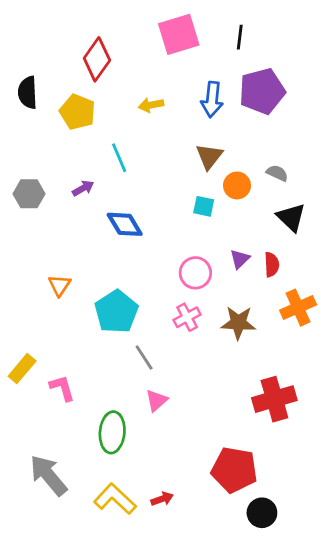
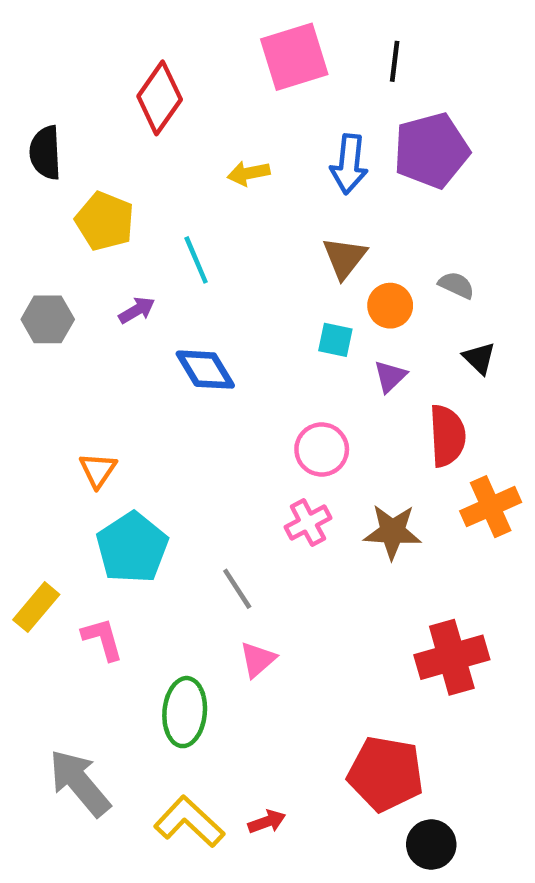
yellow pentagon: (78, 112) -> (105, 221), moved
black triangle: (291, 217) -> (479, 358), size x0.7
purple triangle: (240, 259) -> (390, 376), moved
red semicircle: (272, 265) -> (447, 436), size x1.5
cyan pentagon: (116, 312) -> (132, 548), moved

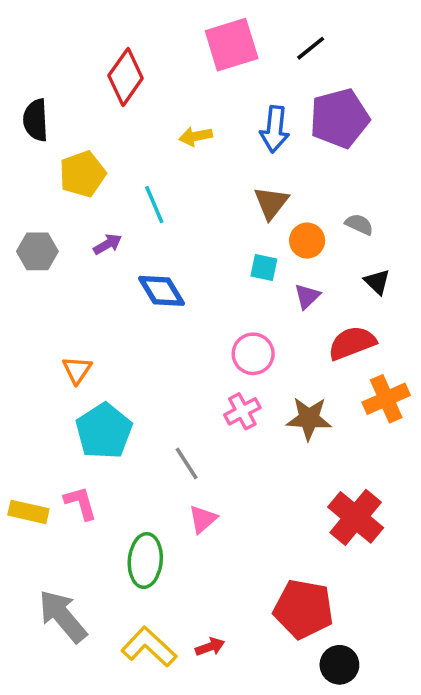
black line: (395, 61) -> (311, 48), turned 44
yellow pentagon: (105, 221) -> (82, 174), turned 30
red semicircle: (447, 436) -> (352, 343), turned -108
yellow rectangle: (36, 607) -> (28, 512), moved, turned 63
red cross: (452, 657) -> (356, 517), turned -34

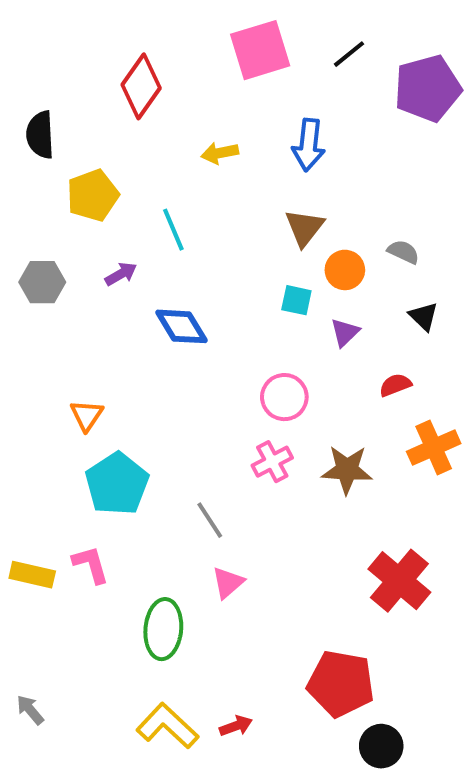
purple pentagon: (339, 118) -> (428, 88), moved
red semicircle: (352, 343) -> (395, 385), size x0.6
gray arrow: (63, 616) -> (30, 710), moved, size x0.5

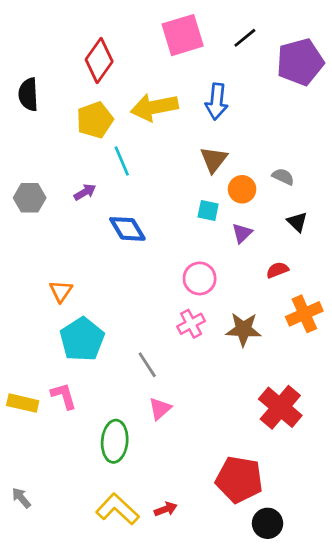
yellow arrow: (220, 153) -> (154, 107), size x1.8
yellow pentagon: (93, 195) -> (95, 120), moved

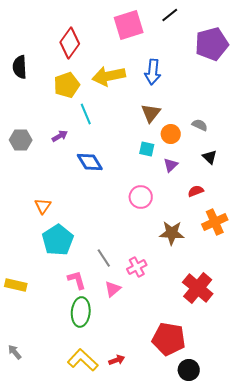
black line: (245, 38) -> (170, 15), moved
pink cross: (191, 324) -> (137, 267), moved
pink L-shape: (64, 396) -> (77, 280), moved

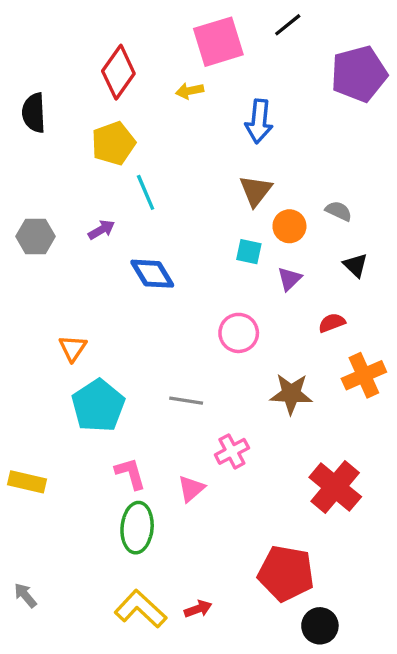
yellow arrow: (109, 76) -> (190, 91), moved, size x0.5
gray line: (104, 258) -> (186, 401), moved, turned -48

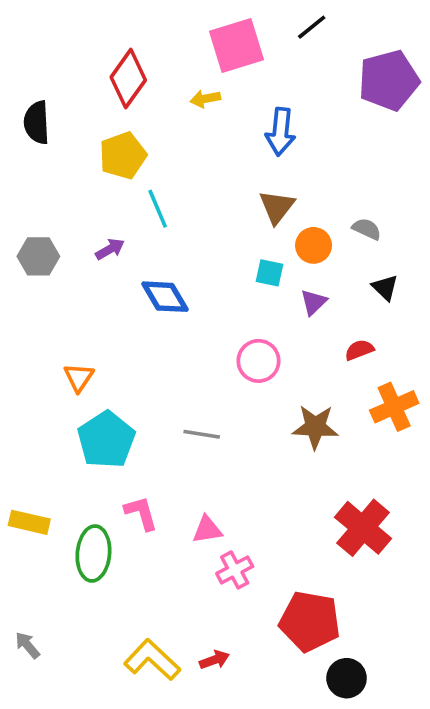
pink cross: (232, 451) -> (235, 570), moved
pink triangle: (191, 489) -> (207, 530), turned 32
green ellipse: (137, 528) -> (93, 553), moved

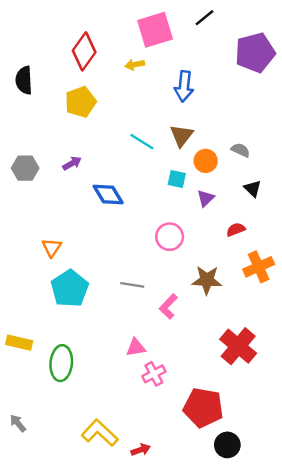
cyan line: (158, 209) -> (142, 142), moved, turned -35
pink L-shape: (141, 513) -> (168, 307), moved, turned -120
red arrow: (214, 660) -> (141, 450), moved

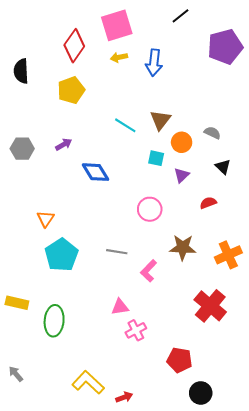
pink square: (155, 30) -> (117, 25), moved
blue arrow: (184, 86) -> (154, 63), moved
orange cross: (259, 267) -> (228, 255), moved
red pentagon: (203, 408) -> (179, 360), size x0.7

